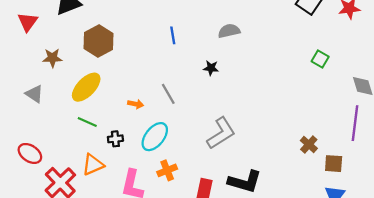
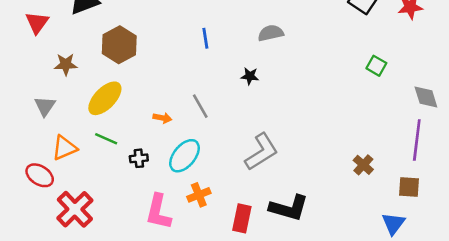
gray triangle: (34, 94) -> (45, 106), turned 30
brown square: (334, 164) -> (409, 187), moved
orange triangle: (93, 165) -> (64, 148), moved

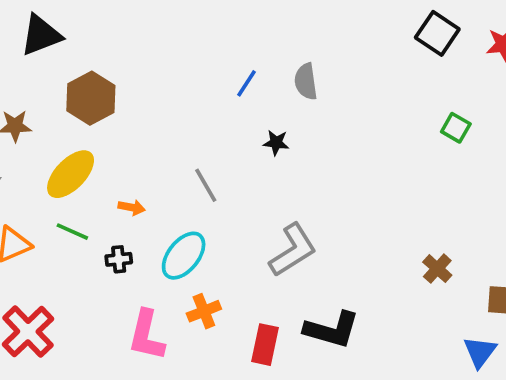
gray semicircle: (271, 33) -> (306, 81), turned -85
blue line: (205, 38) -> (247, 83), moved, turned 42
orange arrow: (162, 118) -> (132, 207), moved

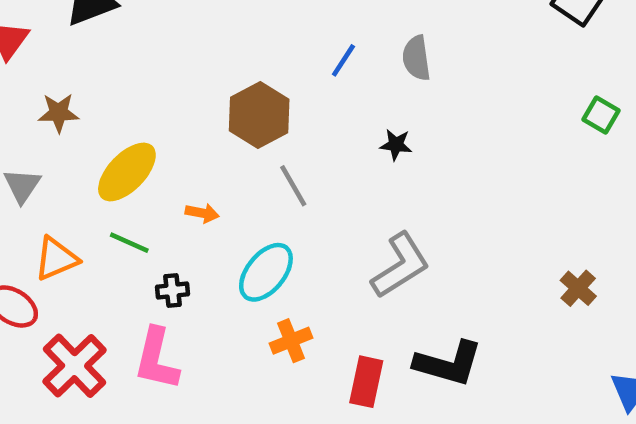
brown hexagon: (91, 98) -> (259, 115), moved
black star: (276, 143) -> (396, 145), moved
black cross: (119, 259) -> (173, 291), moved
pink L-shape: (146, 335) -> (157, 359), moved

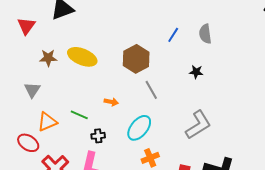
yellow ellipse: (127, 172) -> (82, 57), moved, turned 68

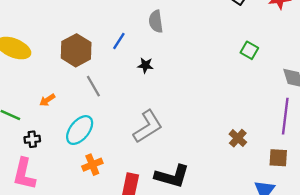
blue line: (173, 35) -> (119, 41), moved
orange arrow: (111, 102) -> (47, 100), turned 136

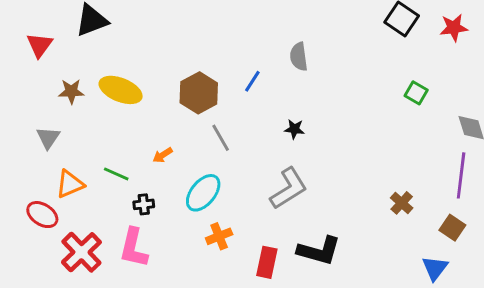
black star: (145, 65) -> (294, 129), moved
brown square: (278, 158) -> (452, 228), turned 30

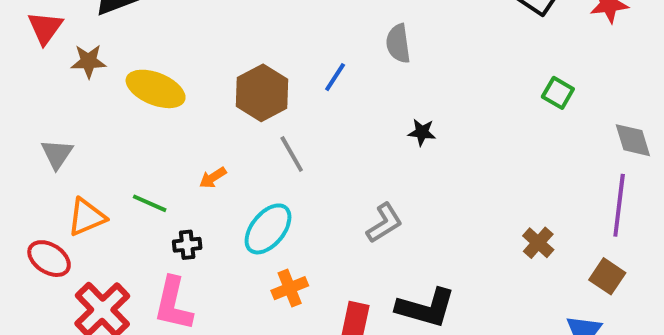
brown star: (71, 91) -> (89, 61), moved
black star: (294, 129) -> (422, 132), moved
gray L-shape: (289, 188) -> (384, 223), size x0.7

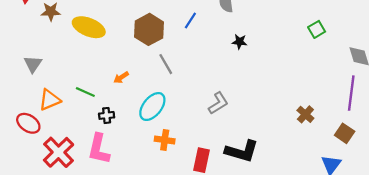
green square: (558, 93) -> (317, 29), turned 30
black star: (422, 132) -> (240, 42), moved
orange cross: (290, 288) -> (165, 140), turned 30

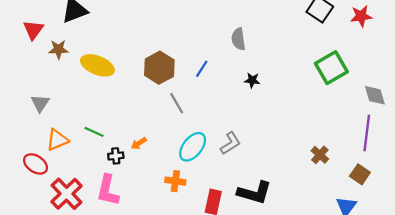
blue line: (190, 20) -> (202, 69), moved
green square: (317, 29) -> (331, 68), size x1.8
orange arrow: (121, 77) -> (139, 143), moved
cyan ellipse: (152, 107) -> (193, 147), moved

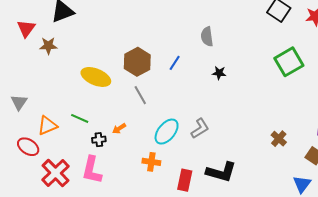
yellow ellipse: (97, 65) -> (96, 77), moved
gray triangle: (40, 103) -> (19, 102), moved
gray line: (177, 103) -> (140, 95), moved

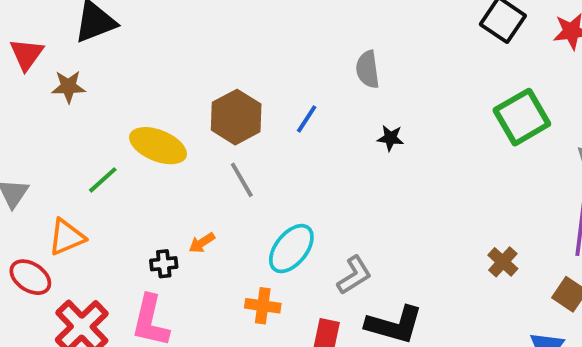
green line: (80, 118) -> (103, 180), moved, turned -66
gray L-shape: (200, 129) -> (354, 275), moved

